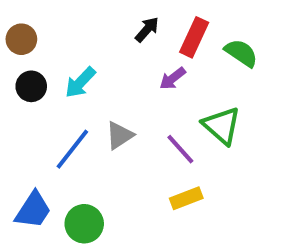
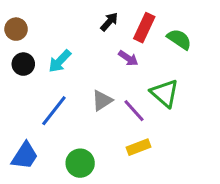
purple arrow: (173, 78) -> (128, 58), turned -108
gray triangle: (120, 135) -> (102, 100), moved
green circle: (84, 224) -> (80, 163), moved

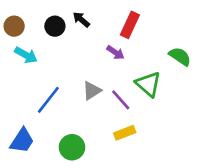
black arrow: (109, 22) -> (81, 20), moved, turned -90
green semicircle: (179, 39) -> (180, 56), moved
cyan arrow: (60, 61) -> (26, 55), moved, turned -105
black circle: (23, 64) -> (55, 26), moved

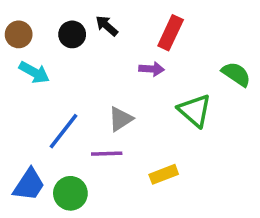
purple arrow: (115, 52) -> (152, 69), turned -30
purple line: (121, 100) -> (107, 154), moved, turned -50
green circle: (72, 147) -> (70, 193), moved

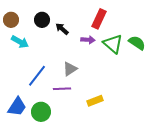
black arrow: (107, 26) -> (62, 29), moved
green triangle: (195, 110) -> (113, 44), moved

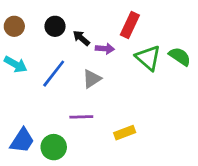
purple arrow: (88, 40) -> (105, 49), moved
cyan arrow: (20, 42) -> (16, 64), moved
gray triangle: (70, 69) -> (92, 79), moved
blue line: (37, 76) -> (54, 74), moved

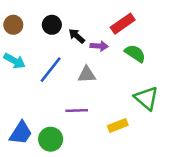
red rectangle: (130, 25) -> (123, 24), turned 30
green semicircle: (180, 56) -> (135, 53), moved
green triangle: (148, 58) -> (146, 98), moved
gray triangle: (92, 79) -> (87, 75), turned 30

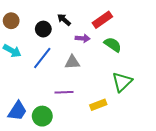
black circle: (52, 25) -> (43, 29), moved
black arrow: (77, 36) -> (64, 20), moved
green triangle: (146, 98) -> (122, 82), turned 35

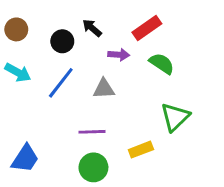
green circle: (42, 116) -> (93, 167), moved

